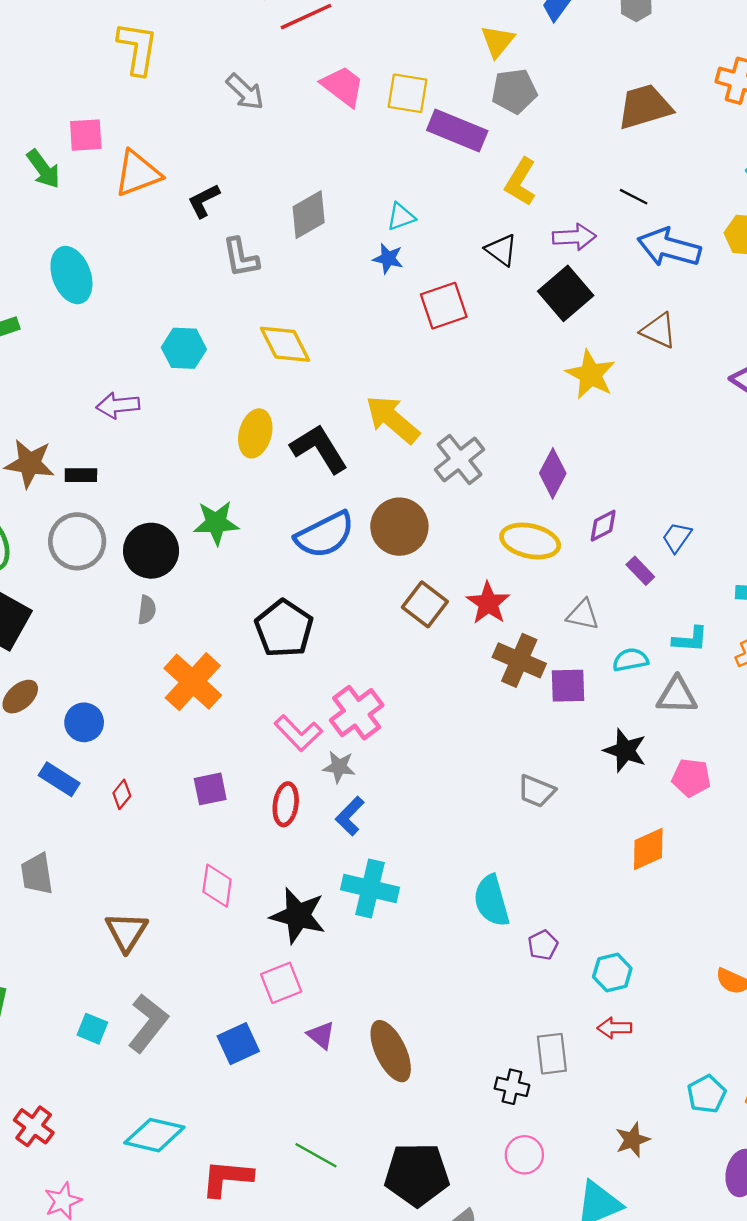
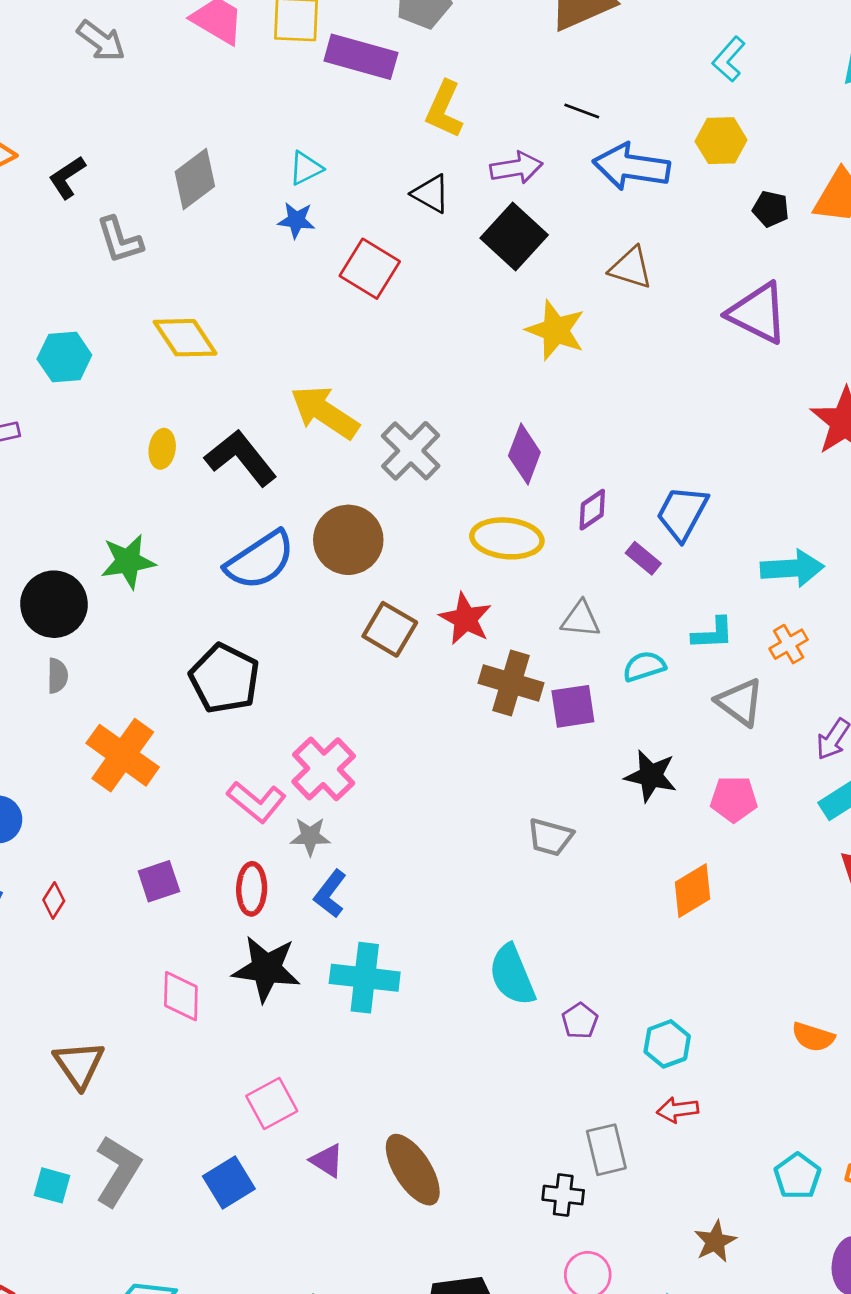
red square: (444, 306) -> (370, 269), turned -33
yellow ellipse: (255, 433) -> (162, 449), size x0.7
blue trapezoid: (677, 537) -> (682, 513), size x1.5
gray triangle: (677, 695) -> (740, 702), moved, turned 42
black star: (298, 916) -> (266, 969), moved

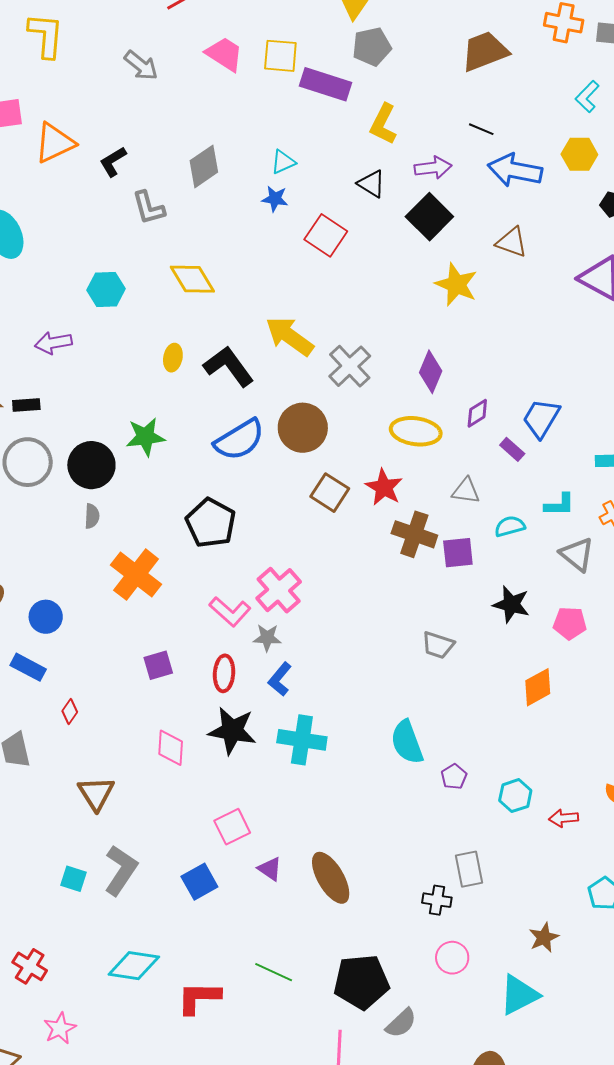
red diamond: (54, 900) -> (70, 712), moved
red arrow: (678, 1110) -> (564, 818), moved

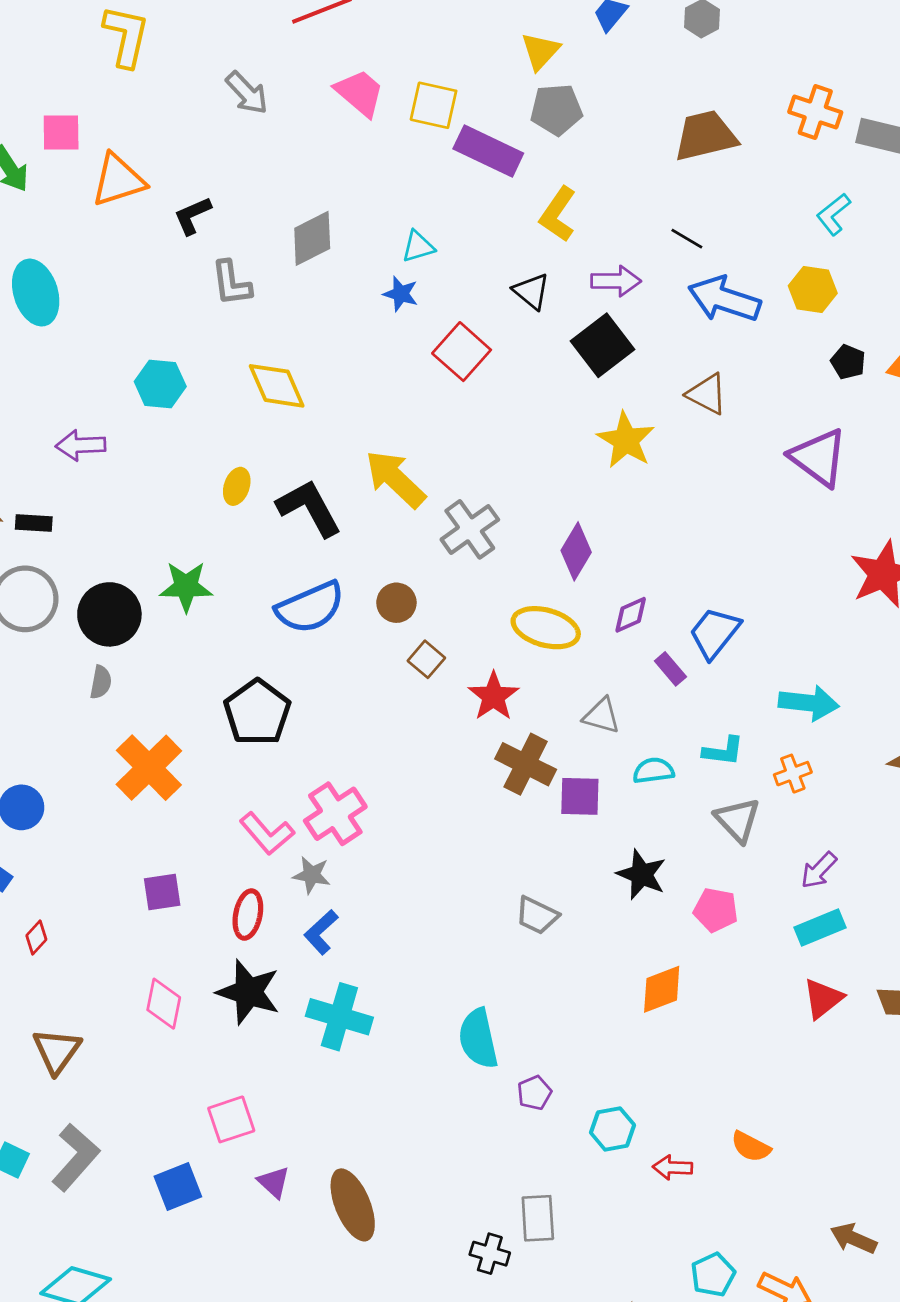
brown circle: (303, 428) -> (396, 603), size x0.6
brown square: (330, 493) -> (426, 659), moved, size x0.7

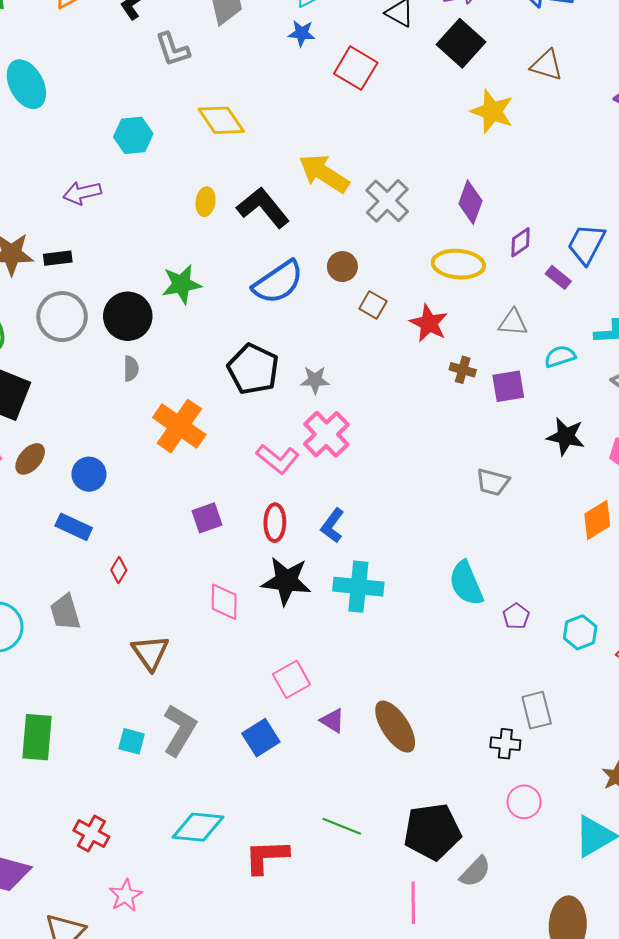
brown cross: (526, 764) -> (463, 370), size x0.6
gray star: (312, 875) -> (315, 380), moved

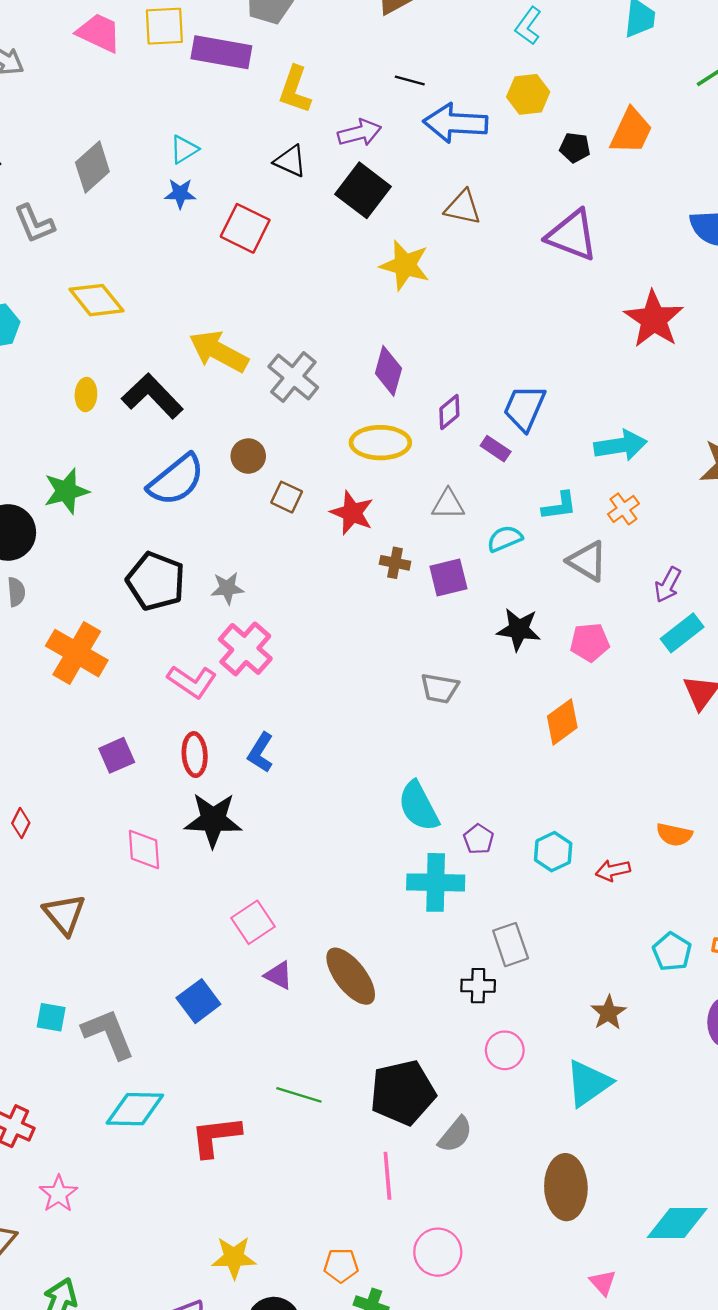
cyan cross: (358, 587) -> (436, 882), moved
pink square: (291, 679) -> (253, 922), moved
gray L-shape: (180, 730) -> (108, 1034), moved, turned -48

